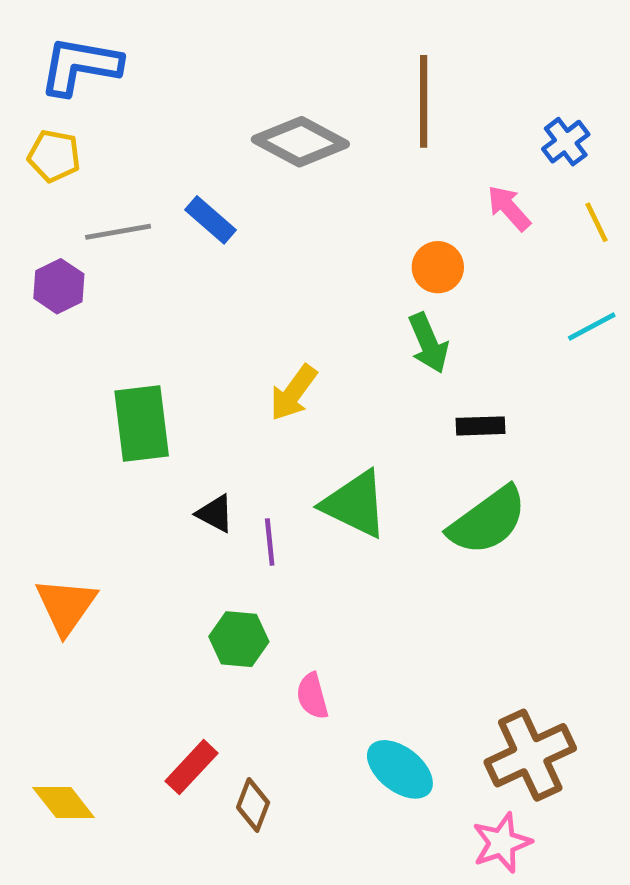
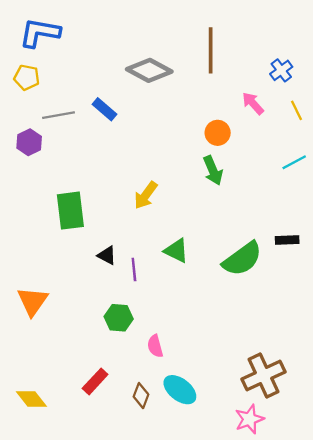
black rectangle: (480, 426) -> (287, 240), moved
green triangle: (355, 504) -> (176, 251), size x0.7
cyan ellipse: (400, 769) -> (180, 390), moved
brown diamond: (253, 805) -> (141, 396), moved

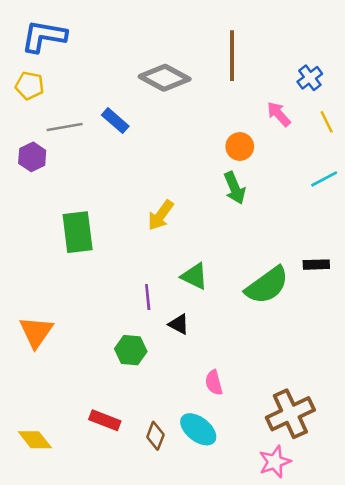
black triangle: (107, 255) -> (179, 324), moved
pink semicircle: (155, 346) -> (214, 383), moved
red rectangle: (95, 381) -> (105, 420), turned 68

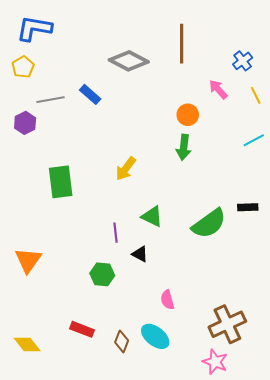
yellow pentagon: (30, 86) -> (23, 67), turned 30
green arrow: (235, 188) -> (184, 147), turned 30
pink star: (275, 462) -> (215, 362), turned -30

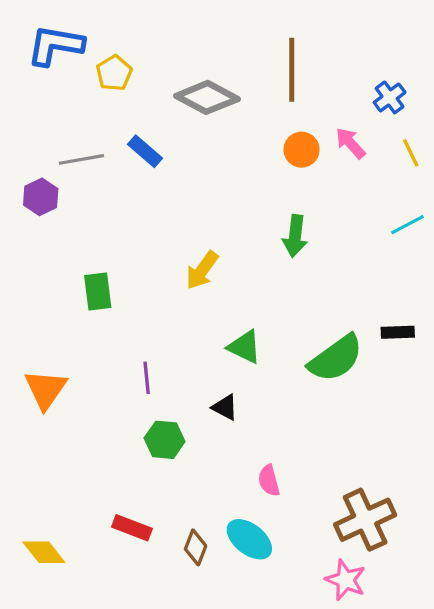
yellow pentagon: (23, 67) -> (114, 73), moved
orange circle: (188, 115) -> (302, 150), moved
green rectangle: (61, 182) -> (98, 291), size x0.7
purple line: (116, 233) -> (147, 378), moved
orange triangle: (28, 260) -> (46, 389), moved

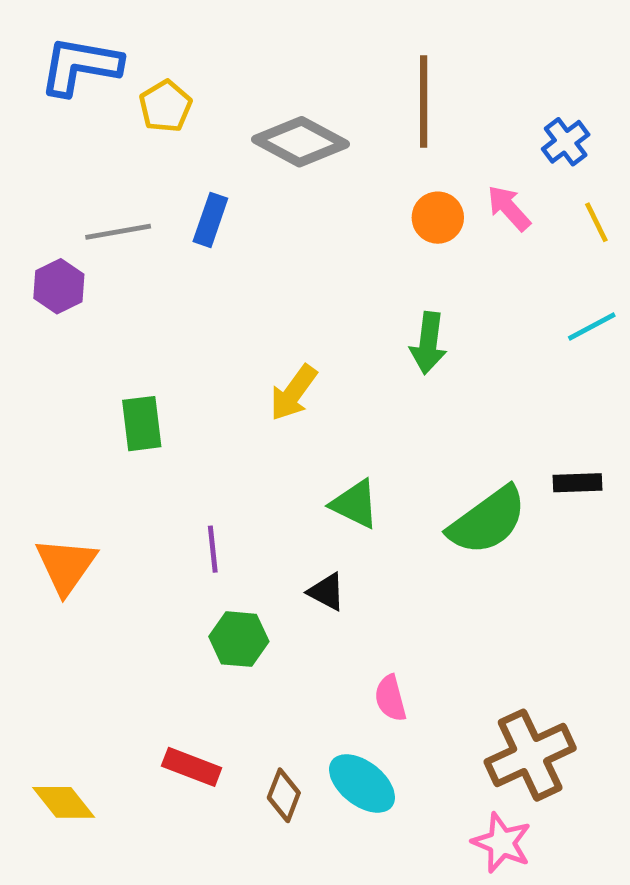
blue rectangle: (145, 151) -> (210, 220), turned 68

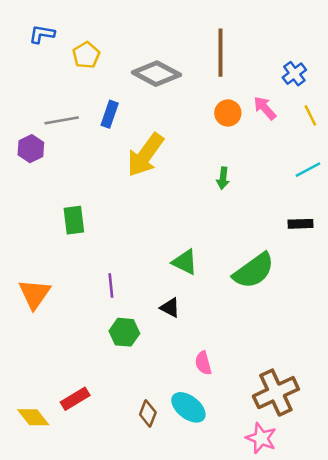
blue L-shape: (80, 66) -> (42, 34), size x0.6
green arrow: (428, 343) -> (223, 178), size x0.7
yellow arrow: (293, 393) -> (145, 155), moved, size x1.5
black rectangle: (577, 483) -> (301, 224), moved
red rectangle: (192, 767) -> (75, 399), moved, turned -52

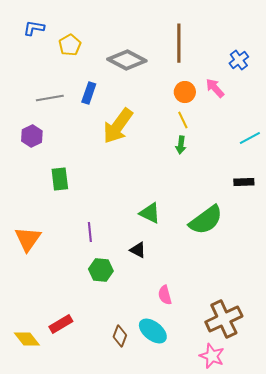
yellow line: (310, 115) -> (183, 120), moved
purple hexagon: (31, 149) -> (32, 136), moved

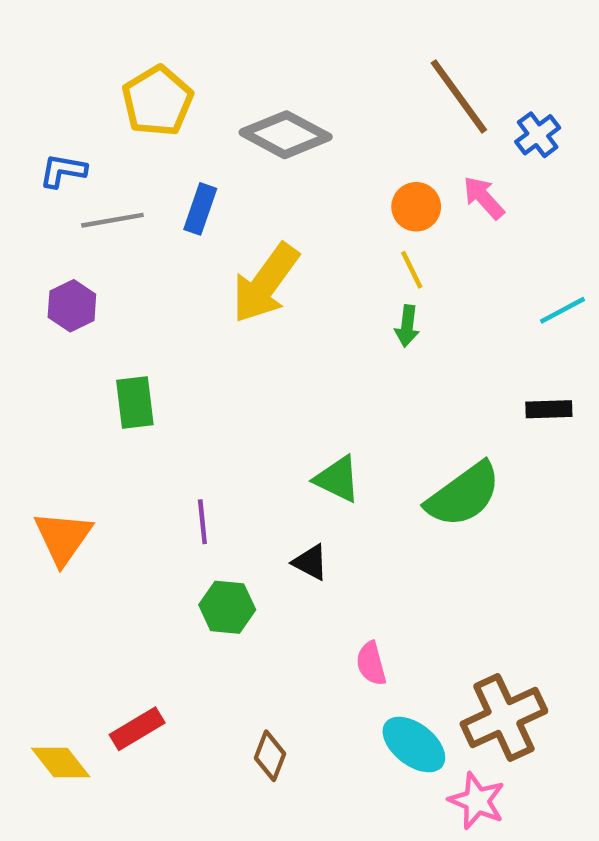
blue L-shape: (34, 28) -> (63, 171), moved
brown line: (179, 43) -> (459, 96), moved, turned -36
yellow pentagon: (70, 45) -> (157, 101), size x1.4
cyan ellipse: (153, 331) -> (414, 745), moved

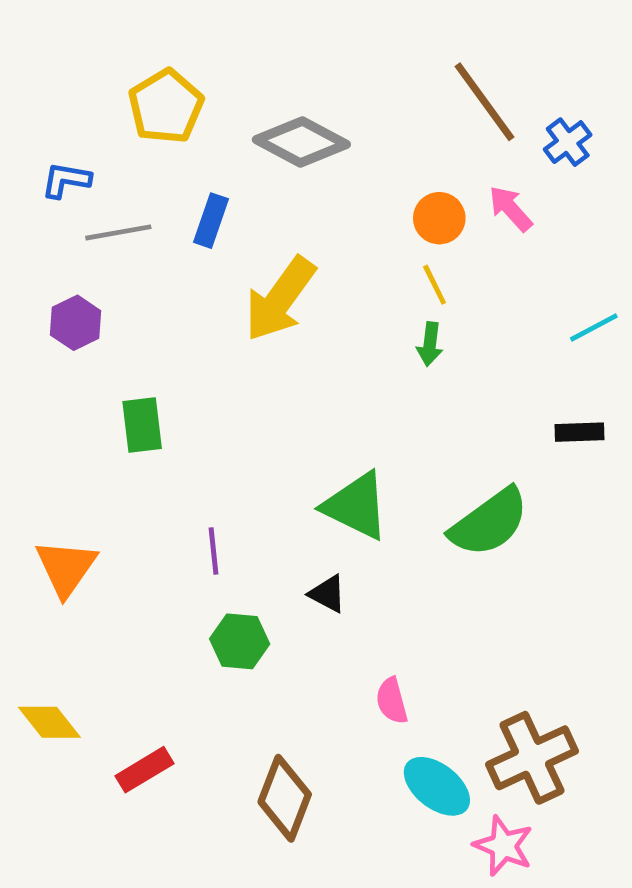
green triangle: (337, 479) -> (356, 506), size x1.4
brown diamond: (270, 756) -> (285, 798), size x1.6
yellow diamond: (61, 763) -> (49, 722), moved

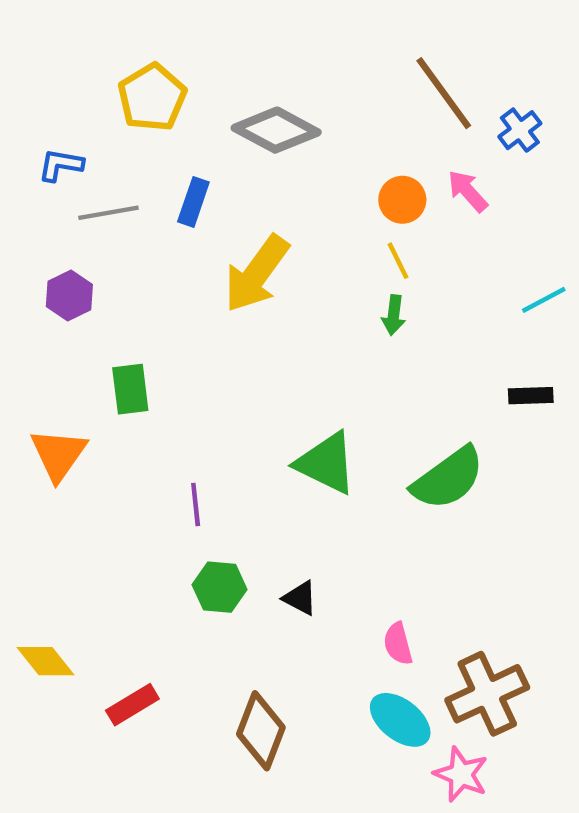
orange triangle: (66, 568) -> (58, 454), moved
black triangle: (328, 594) -> (300, 598), moved
pink semicircle: (392, 701) -> (398, 644), moved

